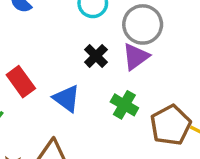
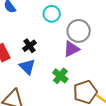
black cross: (96, 56) -> (29, 46), moved

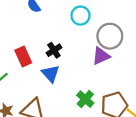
green cross: (60, 76) -> (85, 99), moved

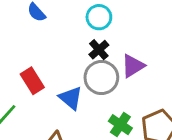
gray circle: (110, 36) -> (101, 78), moved
black cross: (54, 50) -> (99, 50), moved

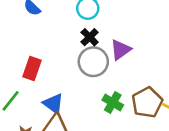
red rectangle: (32, 81) -> (32, 68), turned 55
blue triangle: (71, 98) -> (53, 104), moved

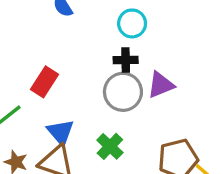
black cross: (90, 37) -> (126, 60), turned 30
green cross: (113, 102) -> (110, 146), moved

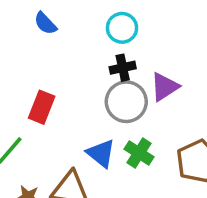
blue triangle: (61, 132) -> (101, 153), moved
green cross: (110, 146) -> (139, 153), moved

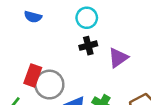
blue semicircle: (45, 23) -> (33, 17), turned -30
gray circle: (126, 102) -> (49, 85), moved

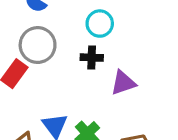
gray circle: (49, 85) -> (38, 45), moved

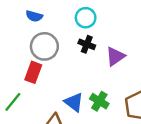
black cross: (92, 58) -> (87, 44), turned 35

